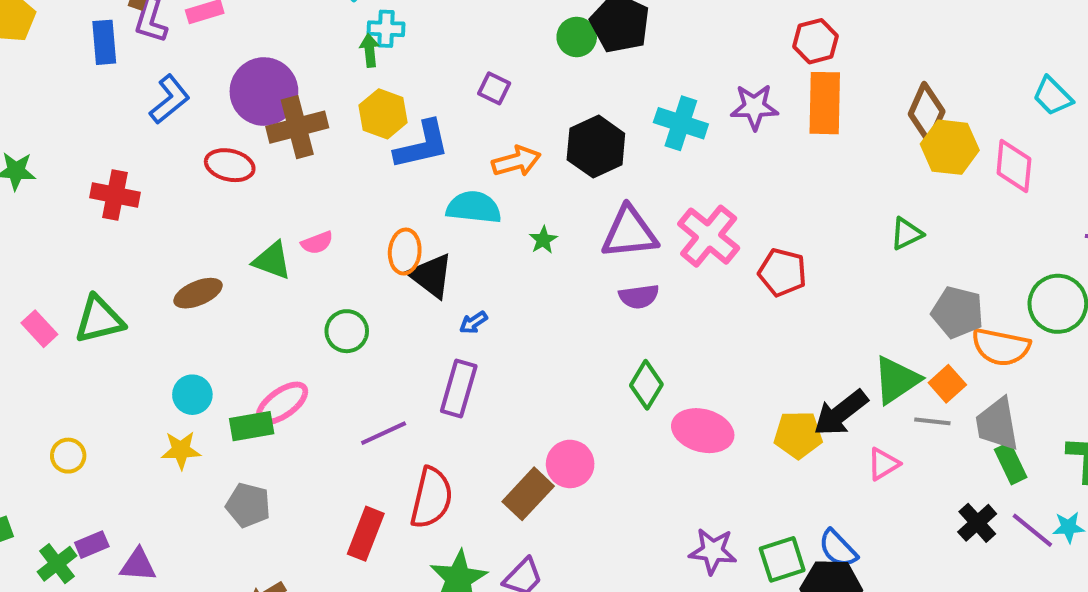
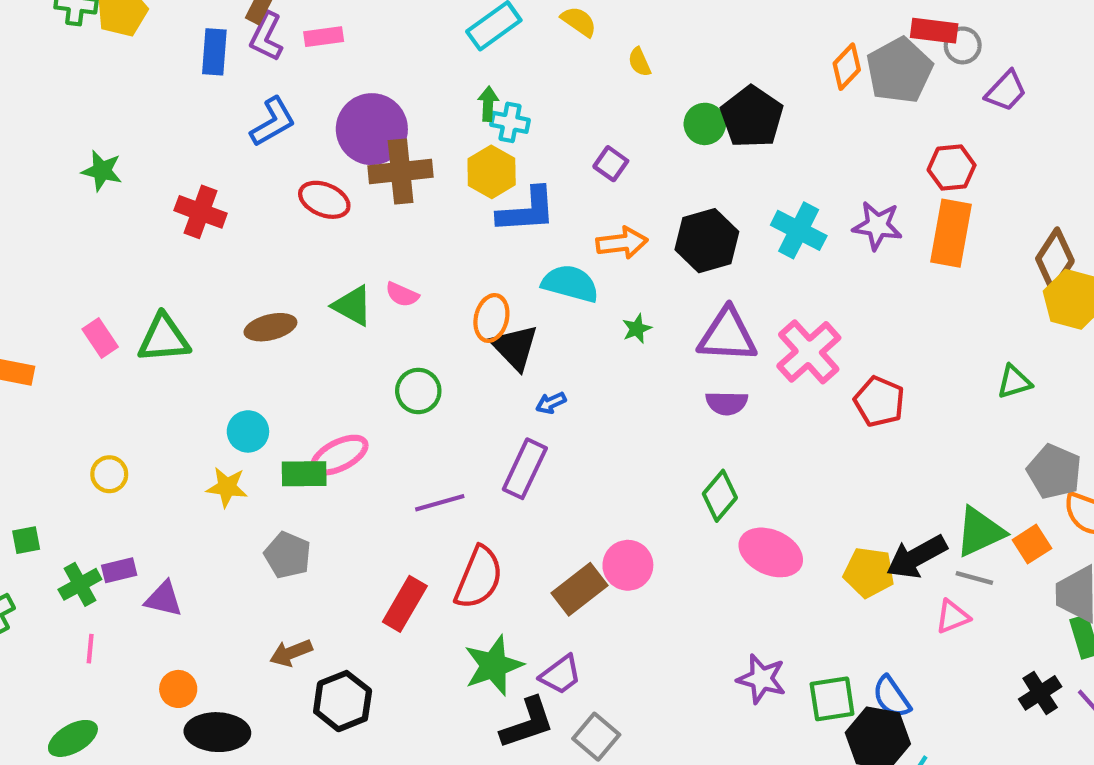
cyan cross: (386, 29) -> (510, 122), moved
pink semicircle: (317, 243) -> (402, 294), turned 36
gray line: (932, 421) -> (974, 578), moved

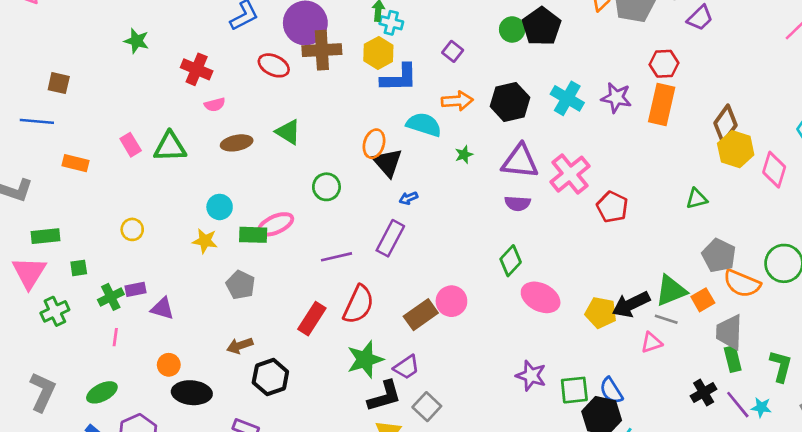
pink semicircle: (402, 294) -> (215, 105), moved, turned -42

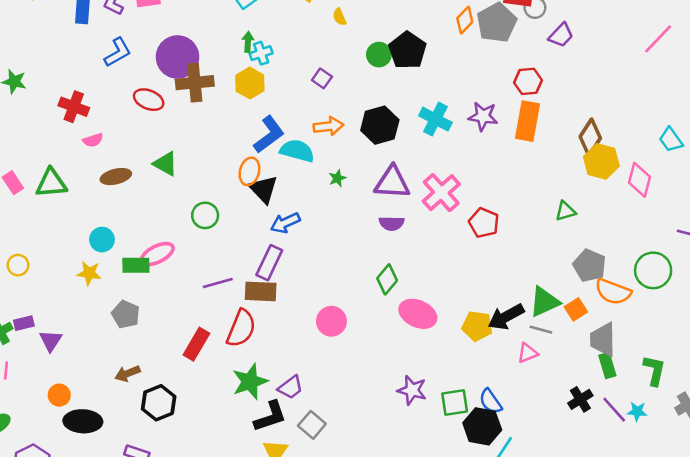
cyan cross: (391, 23) -> (261, 53), turned -30
blue L-shape: (399, 78) -> (269, 134), moved, turned -33
blue arrow: (408, 198) -> (285, 223), size x1.6
purple triangle: (162, 308) -> (51, 341), turned 50
brown rectangle: (421, 315) -> (261, 291), moved, turned 40

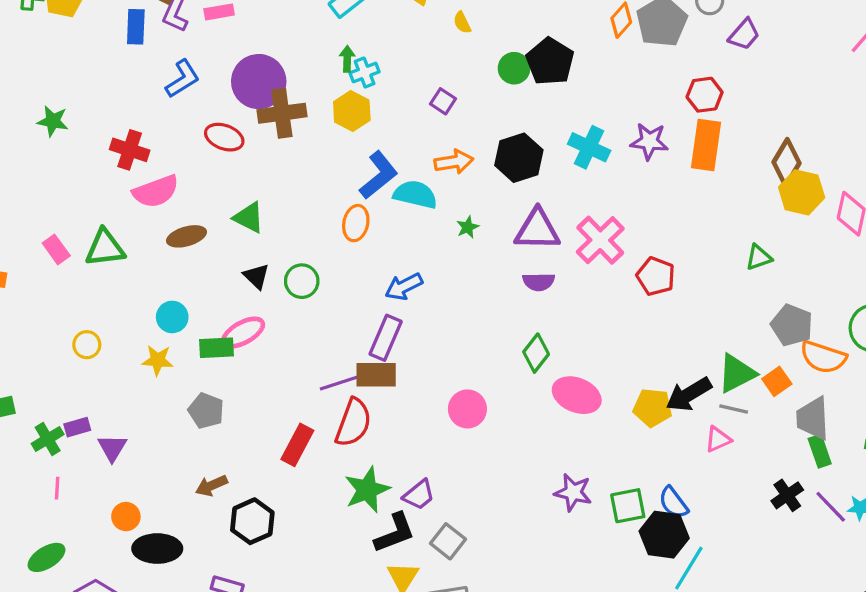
pink semicircle: (93, 140) -> (156, 191), size x1.8
black triangle: (263, 189) -> (256, 276), moved, size x0.7
yellow circle: (18, 265) -> (87, 345), moved
purple line: (218, 283) -> (339, 383), moved

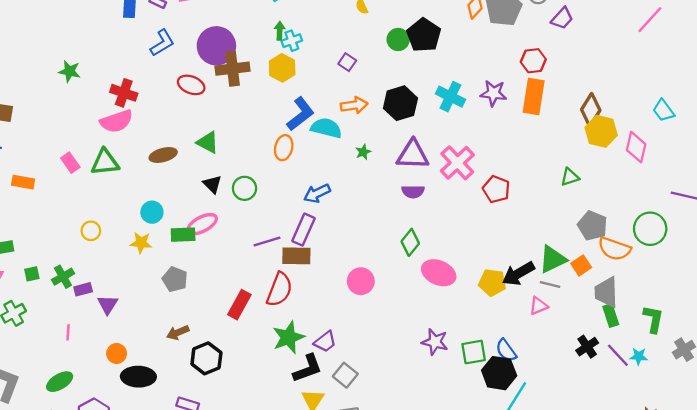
pink semicircle: (156, 191) -> (116, 121), moved
purple line: (339, 383) -> (267, 241), moved
green cross: (48, 439) -> (63, 277), moved

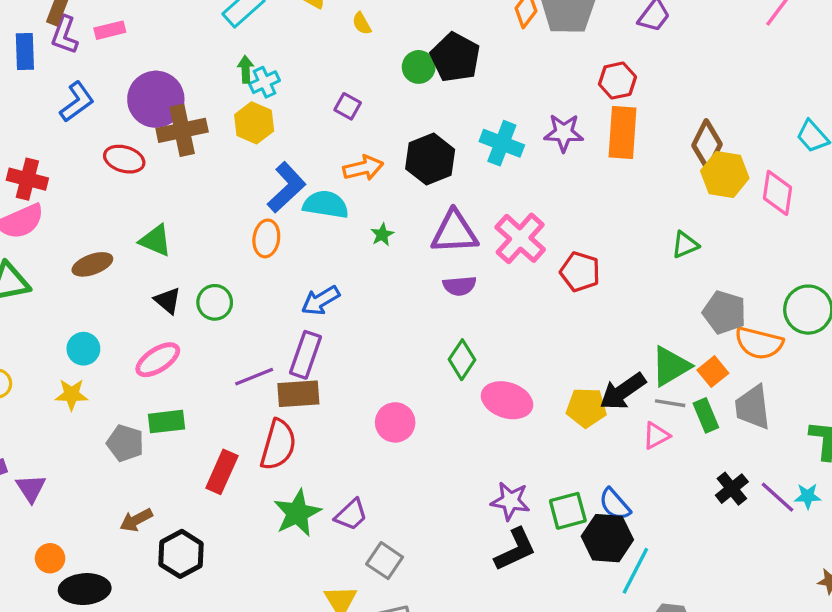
green rectangle: (183, 235) -> (167, 422), moved
green rectangle: (611, 316) -> (706, 415), moved
black L-shape: (308, 368) -> (515, 550), moved

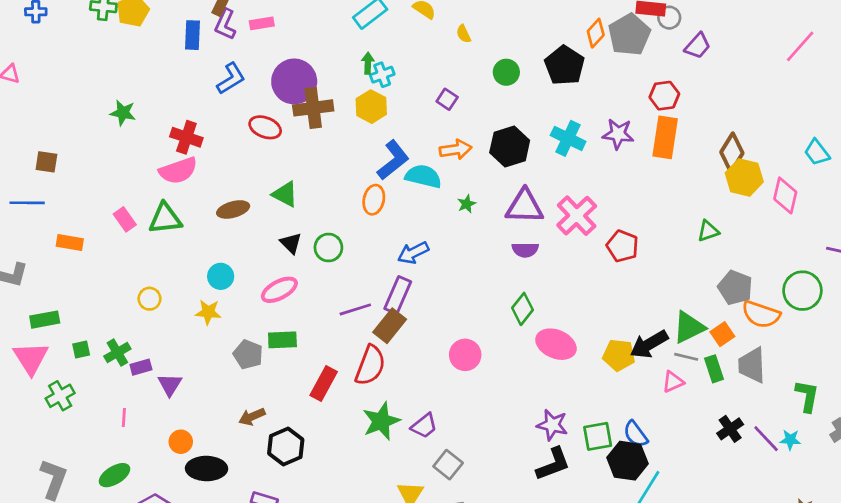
black pentagon: (455, 57) -> (565, 65), moved
brown rectangle: (298, 394) -> (390, 326), turned -52

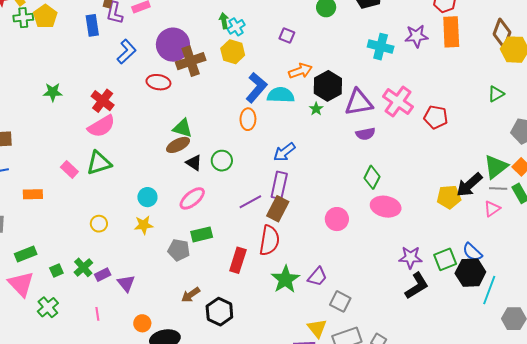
red cross: (186, 137) -> (103, 101), turned 30
black hexagon: (510, 147) -> (328, 86), moved
brown ellipse: (233, 209) -> (178, 145), moved
pink ellipse: (556, 344) -> (386, 207), moved

